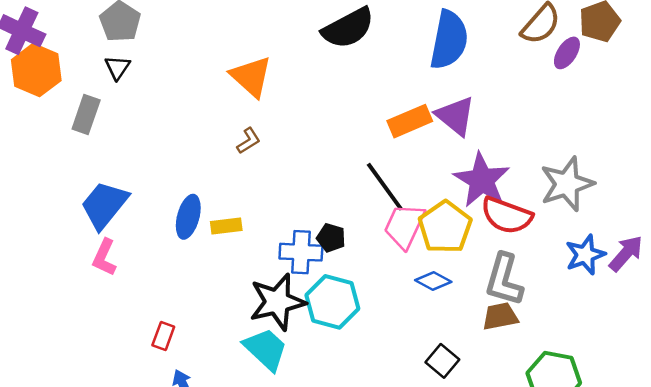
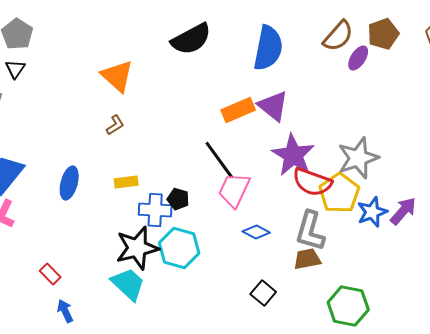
yellow rectangle: (226, 226) -> (126, 182), moved
yellow pentagon: (445, 227) -> (339, 193), moved
red rectangle: (163, 336) -> (50, 274), turned -65

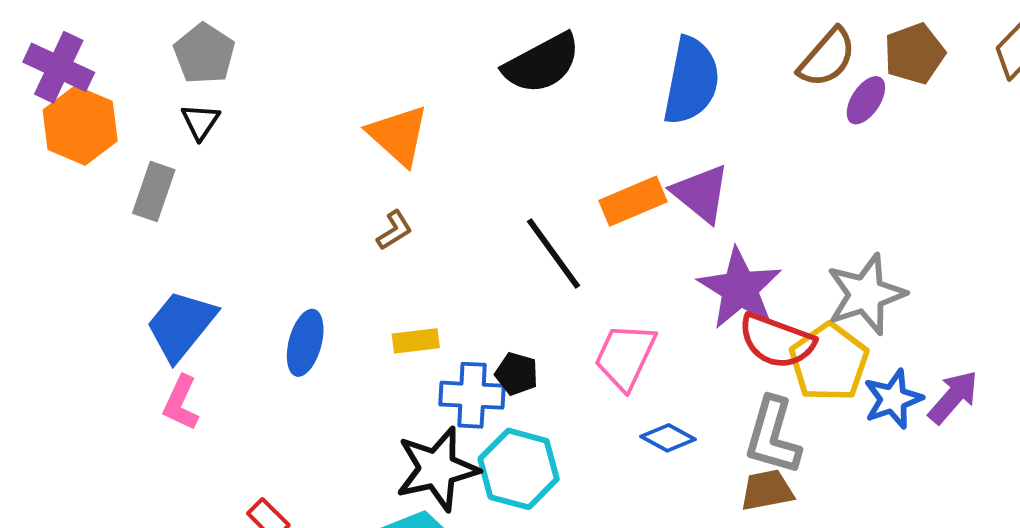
black line: (219, 160) -> (554, 254), moved

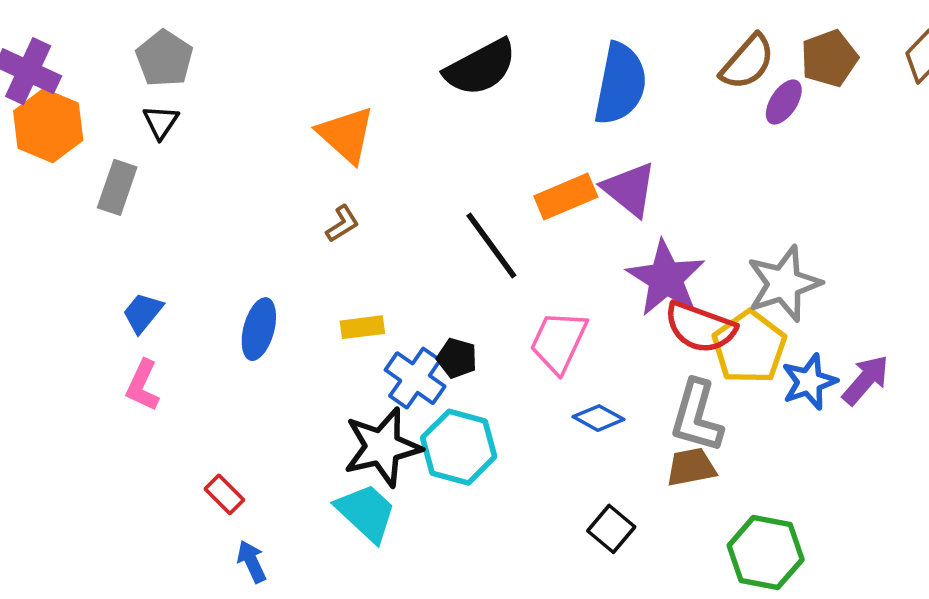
blue trapezoid: (181, 325) -> (143, 313), size x0.6
blue cross: (472, 395) -> (415, 378), turned 32

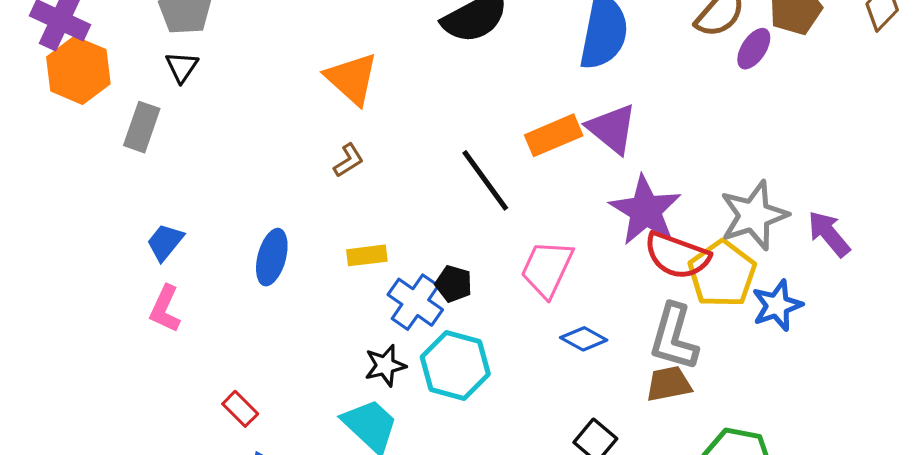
purple arrow: (866, 380) -> (829, 234), moved, turned -81
black star: (382, 447) -> (385, 366), size x0.6

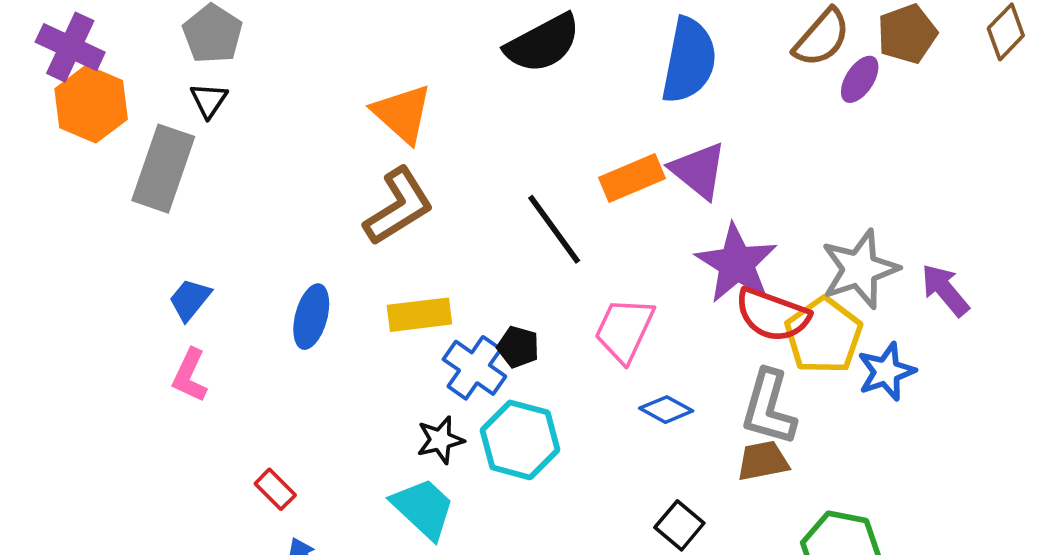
gray rectangle: (142, 127) -> (163, 169), size x1.5
brown L-shape: (349, 160) -> (399, 207), size x2.0
yellow rectangle: (367, 255) -> (419, 315), size x1.4

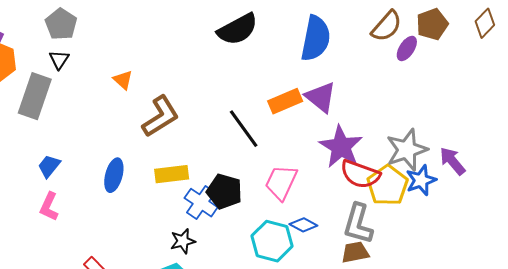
orange triangle: (402, 114) -> (123, 80), moved, size x0.6
black pentagon: (518, 347) -> (224, 191), size x1.6
blue star: (886, 372) -> (421, 180), moved
cyan hexagon: (520, 440) -> (272, 241), moved

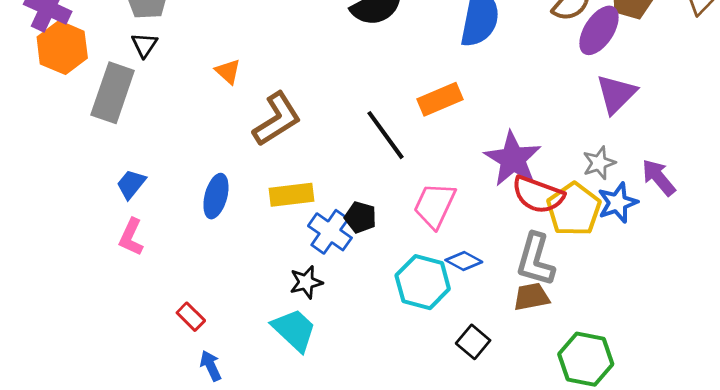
purple ellipse: (407, 48) -> (599, 30), size x1.5
purple triangle: (321, 97) -> (616, 94), moved, turned 36
gray star: (407, 150) -> (599, 163), size x0.6
black pentagon: (224, 191) -> (360, 217), size x0.7

